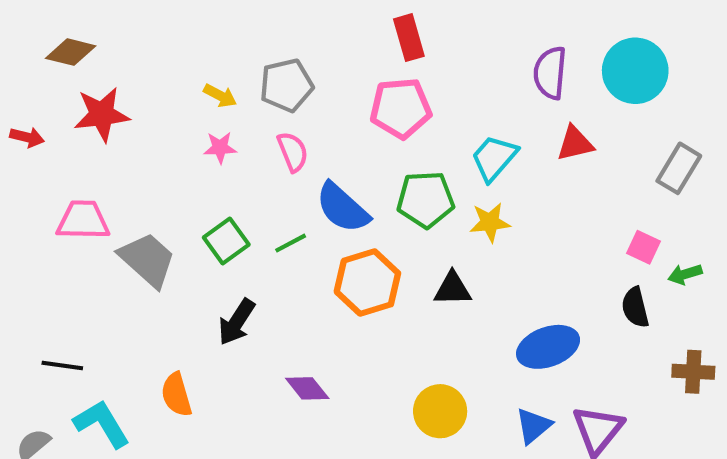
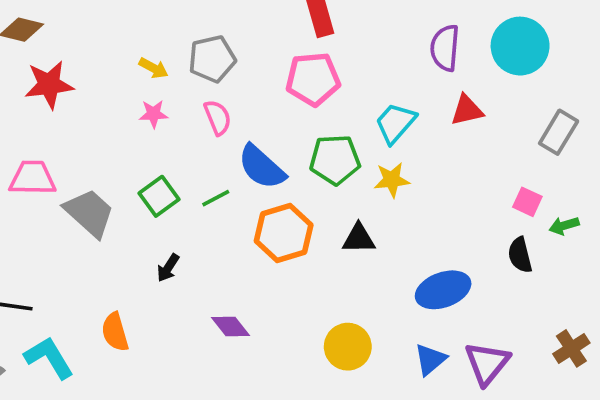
black arrow: (237, 322) -> (168, 268), size x0.7
brown cross: (693, 372) -> (571, 348), moved, turned -36

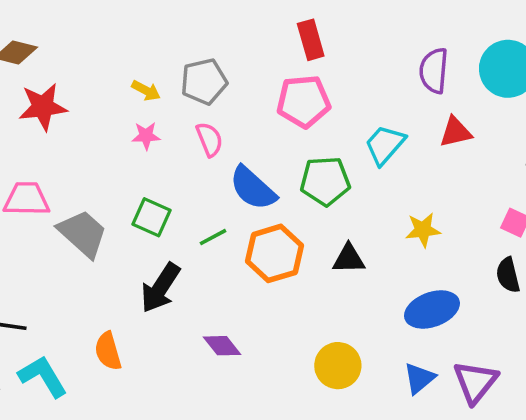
yellow star: (392, 180) -> (423, 230), moved
green square: (159, 196) -> (151, 217), turned -30
green line: (216, 198) -> (213, 237), moved
black arrow: (168, 268) -> (160, 288), size x1.8

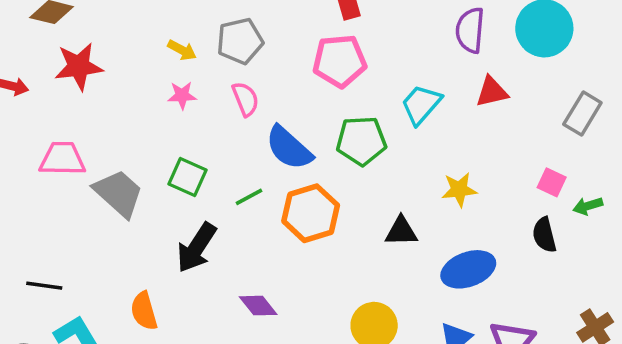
black triangle: (349, 259) -> (401, 231), moved

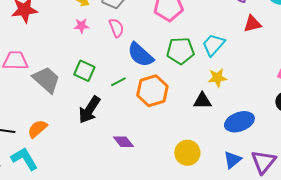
cyan trapezoid: (421, 104) -> (213, 45), moved
yellow star: (459, 190) -> (217, 78), moved
orange semicircle: (144, 311) -> (37, 129), moved, turned 65

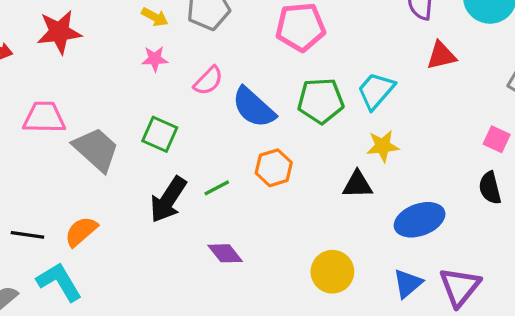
pink semicircle: (116, 28) -> (208, 81), moved, turned 66
green line: (118, 82) -> (217, 188), moved
orange hexagon: (152, 91) -> (274, 168), size x0.7

